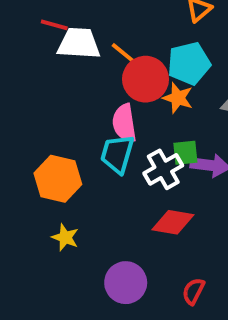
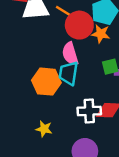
white cross: (163, 169) -> (89, 111), moved, turned 35
orange hexagon: (58, 179) -> (46, 82), moved

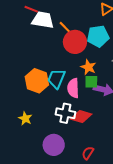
orange star: (101, 34) -> (88, 67), moved
pink semicircle: (70, 54) -> (73, 88), moved

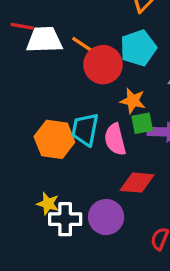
white cross: (65, 113) -> (65, 219), moved
purple circle: (54, 145) -> (106, 217), moved

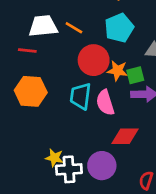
red line: (22, 26) -> (27, 50), moved
red circle: (103, 65) -> (94, 60), moved
green square: (142, 123) -> (135, 75), moved
orange hexagon: (54, 139) -> (31, 91), moved

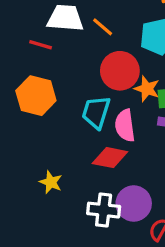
red diamond: (125, 136) -> (110, 158), moved
purple circle: (102, 166) -> (134, 203), moved
white cross: (69, 169) -> (104, 210), moved

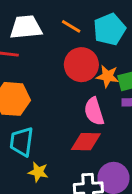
orange line: (103, 27) -> (71, 26), moved
cyan trapezoid: (96, 112) -> (22, 142), moved

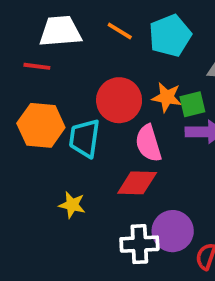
red circle: (81, 65) -> (119, 100), moved
cyan trapezoid: (22, 142) -> (85, 138), moved
yellow star: (38, 172) -> (72, 205), moved

